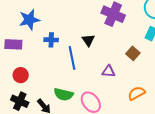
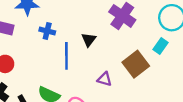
brown square: (133, 53) -> (136, 64), size x1.6

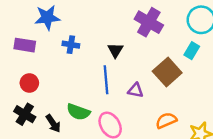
blue line: (66, 56) -> (106, 80), moved

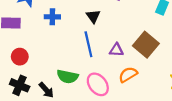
brown square: (167, 72) -> (146, 45), moved
orange semicircle: (166, 120) -> (128, 75), moved

